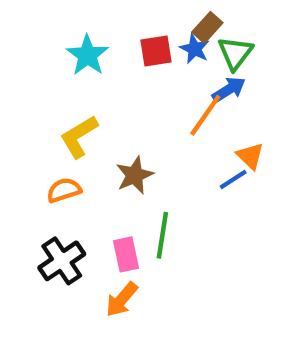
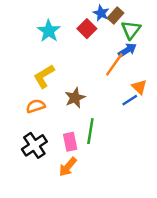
blue star: (195, 49) -> (101, 13), moved
red square: (156, 51) -> (87, 29), turned -36

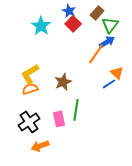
blue star: (101, 13) -> (69, 11), moved
yellow L-shape: (44, 76) -> (30, 74), moved
orange arrow: (68, 167) -> (40, 146), moved, turned 30

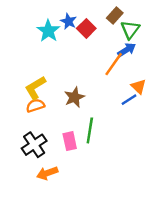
blue star: (69, 11) -> (69, 21), moved

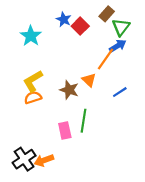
cyan star: (48, 31) -> (31, 36), moved
orange triangle: (138, 87) -> (89, 80), moved
brown star: (74, 97) -> (69, 90), turned -30
black cross: (34, 145) -> (24, 159), moved

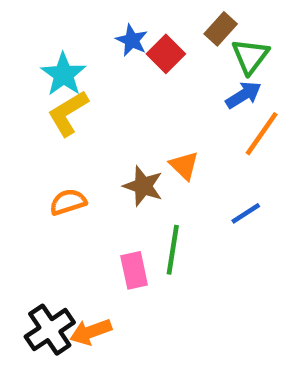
orange line: (106, 59) -> (262, 134), moved
yellow L-shape: (33, 81) -> (68, 113), moved
blue line: (120, 92) -> (246, 213), moved

